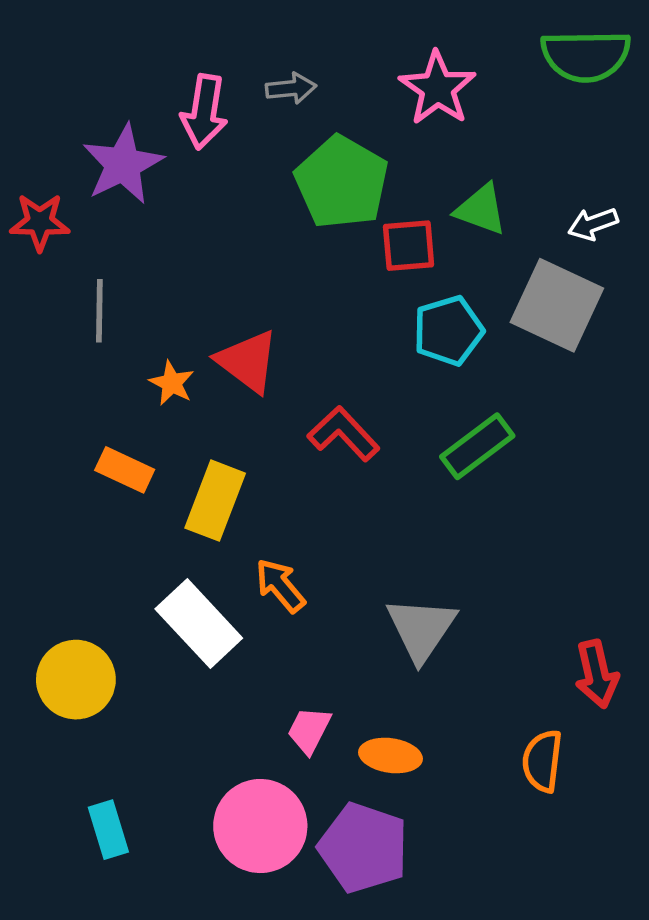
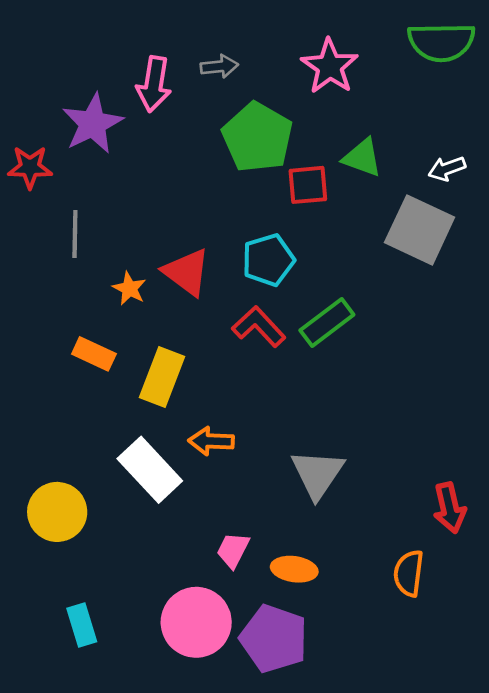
cyan pentagon: (448, 331) -> (268, 260), moved
green rectangle: (477, 446) -> (327, 323), moved
orange arrow: (280, 586) -> (211, 441), turned -48

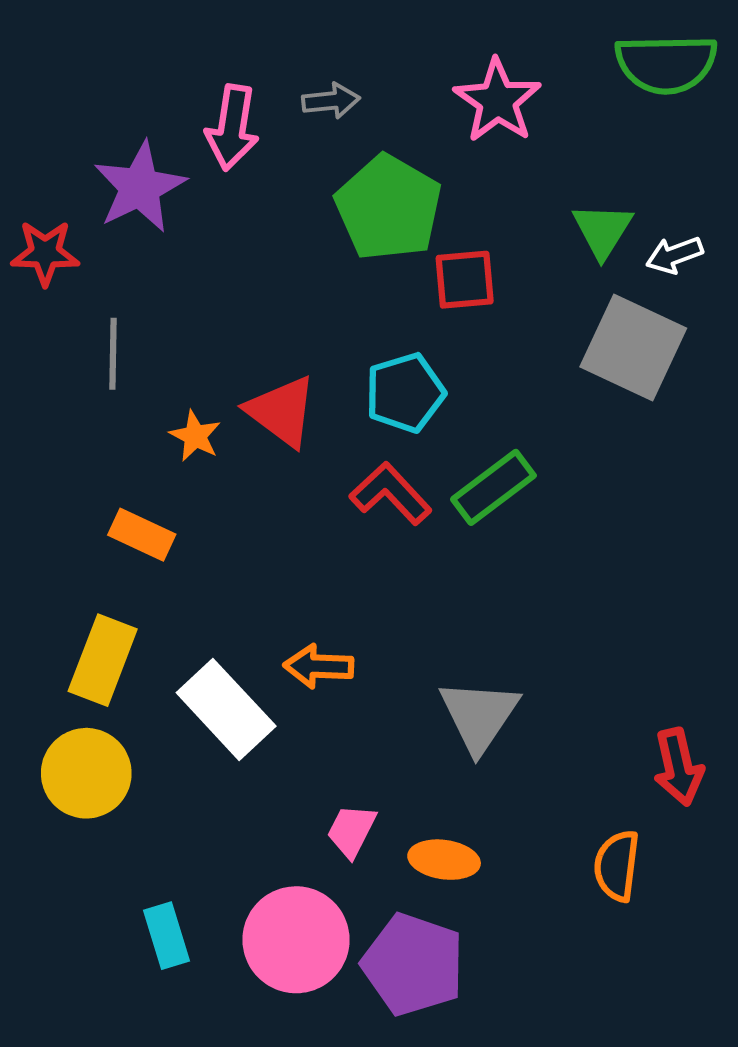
green triangle: (362, 158) -> (602, 230), moved, turned 42
yellow rectangle: (162, 377) -> (103, 660), moved
cyan rectangle: (82, 625) -> (166, 936), moved

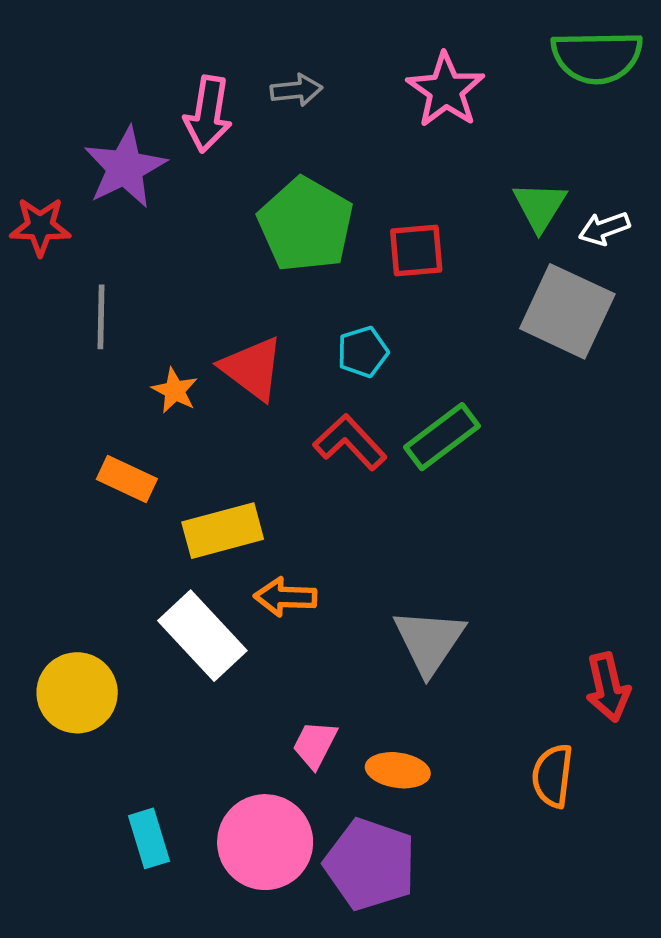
green pentagon: (389, 208) -> (306, 225), moved
cyan pentagon: (405, 393) -> (363, 352), size x0.7
yellow rectangle: (103, 660) -> (223, 531), moved, turned 54

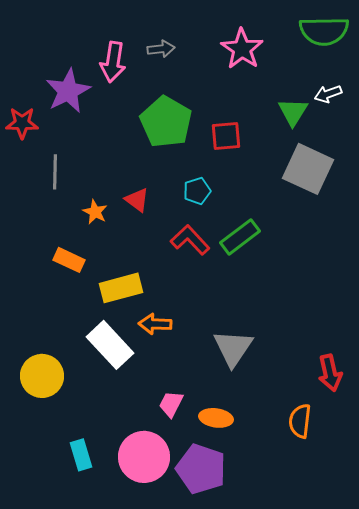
white arrow: (604, 228) -> (328, 94), moved
red triangle: (252, 368) -> (137, 200), size x0.7

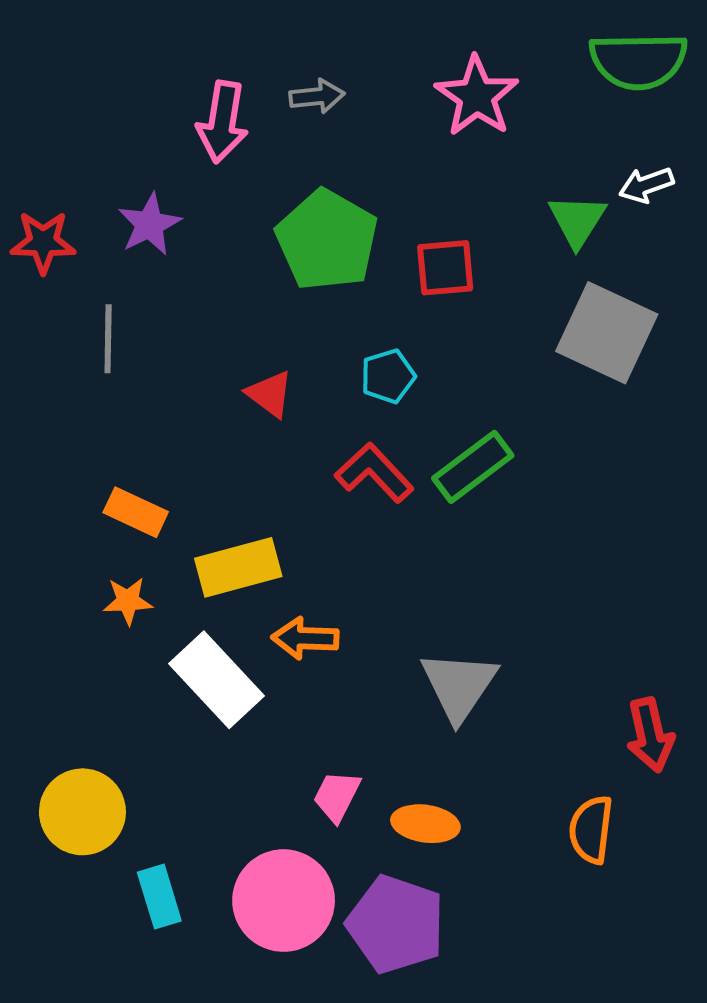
purple star: (68, 91) -> (149, 224), moved, size x0.7
orange star: (95, 212) -> (128, 601), moved, turned -30
yellow circle: (42, 376) -> (82, 812), moved

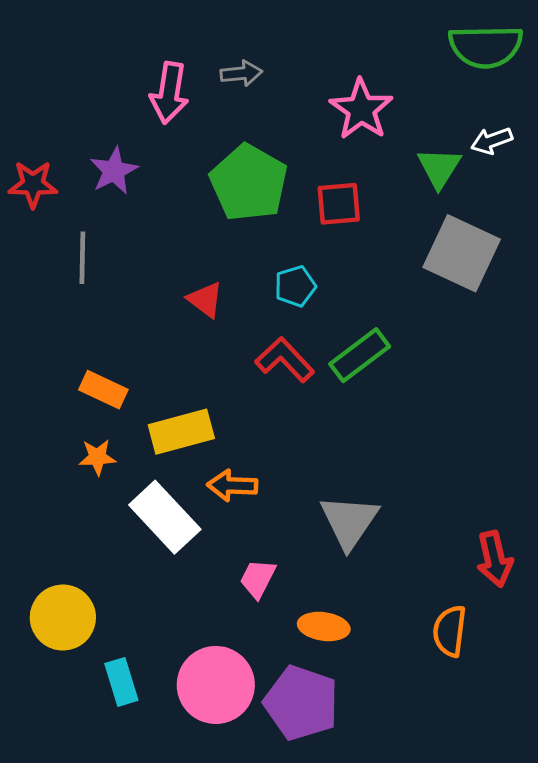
pink star: (477, 96) -> (361, 109), moved
pink trapezoid: (337, 796) -> (258, 579), moved

